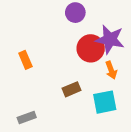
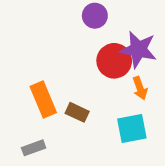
orange rectangle: (25, 60) -> (43, 99), moved, size x1.5
brown rectangle: (71, 89) -> (77, 112), moved, turned 48

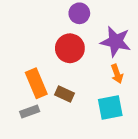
red circle: (114, 61) -> (70, 48), moved
gray rectangle: (34, 148) -> (30, 112), moved

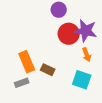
red circle: (70, 48) -> (69, 34), moved
cyan square: (110, 107) -> (82, 80), turned 30

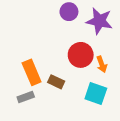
purple star: (86, 31) -> (99, 21), moved
red circle: (69, 34) -> (81, 55), moved

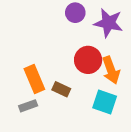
orange arrow: (102, 64) -> (111, 70), size x1.5

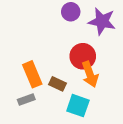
orange arrow: (111, 70) -> (90, 74), moved
cyan square: (105, 102) -> (78, 106), moved

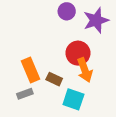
purple star: (102, 21) -> (96, 20), turned -30

